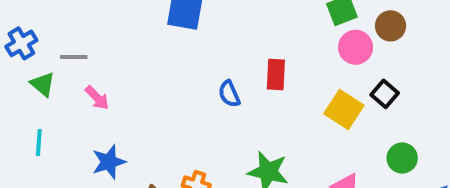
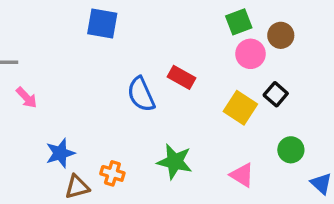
red rectangle: (276, 74) -> (181, 77), turned -64
blue semicircle: (229, 94) -> (141, 94), size x1.5
blue star: (109, 162) -> (60, 153), moved

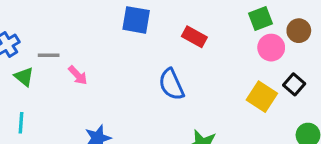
red rectangle: (181, 77) -> (194, 37), moved
pink arrow: (27, 98) -> (78, 75), moved

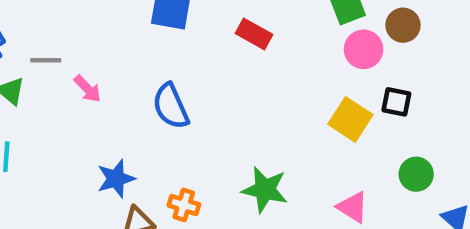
blue semicircle: (171, 84) -> (171, 106), moved
black square: (294, 84) -> (396, 102), turned -30

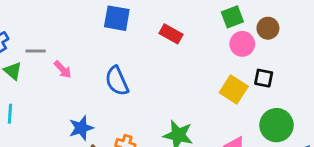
green circle: (416, 174) -> (276, 125), size x1.5

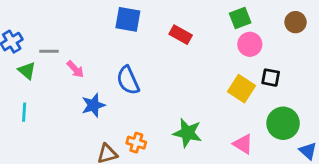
brown circle: (268, 28) -> (296, 22), moved
blue star: (81, 128) -> (93, 105), moved

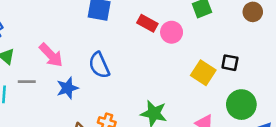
pink circle: (250, 44) -> (172, 32), moved
gray line: (49, 51) -> (27, 82), moved
pink arrow: (75, 69) -> (51, 55), size x1.5

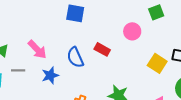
red rectangle: (147, 23) -> (102, 49), moved

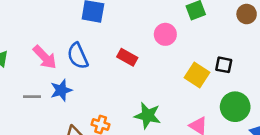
blue semicircle: (75, 57) -> (78, 56), moved
gray line: (18, 70) -> (32, 97), moved

